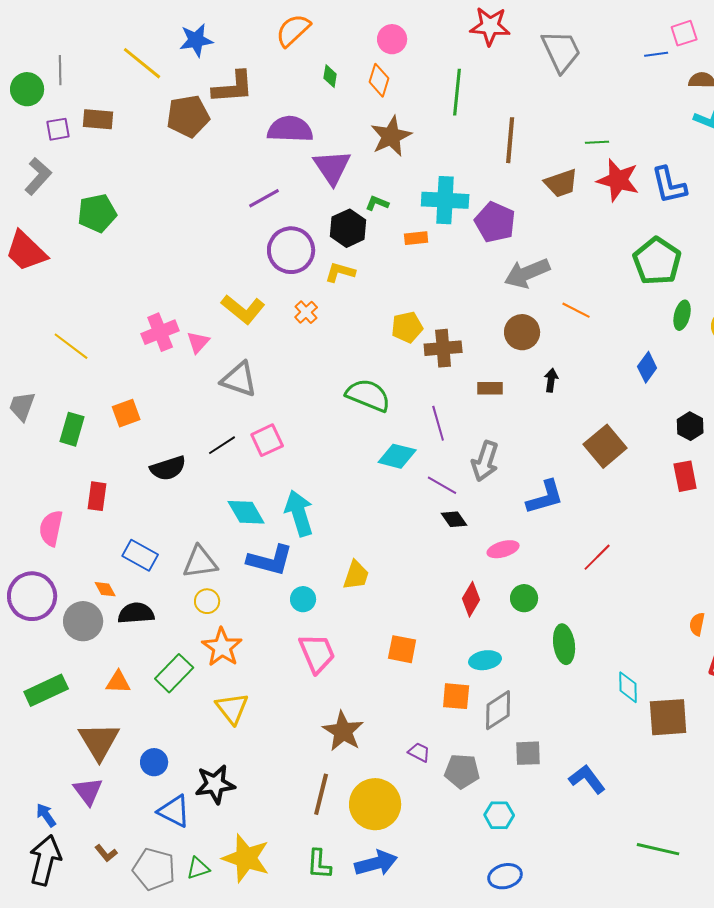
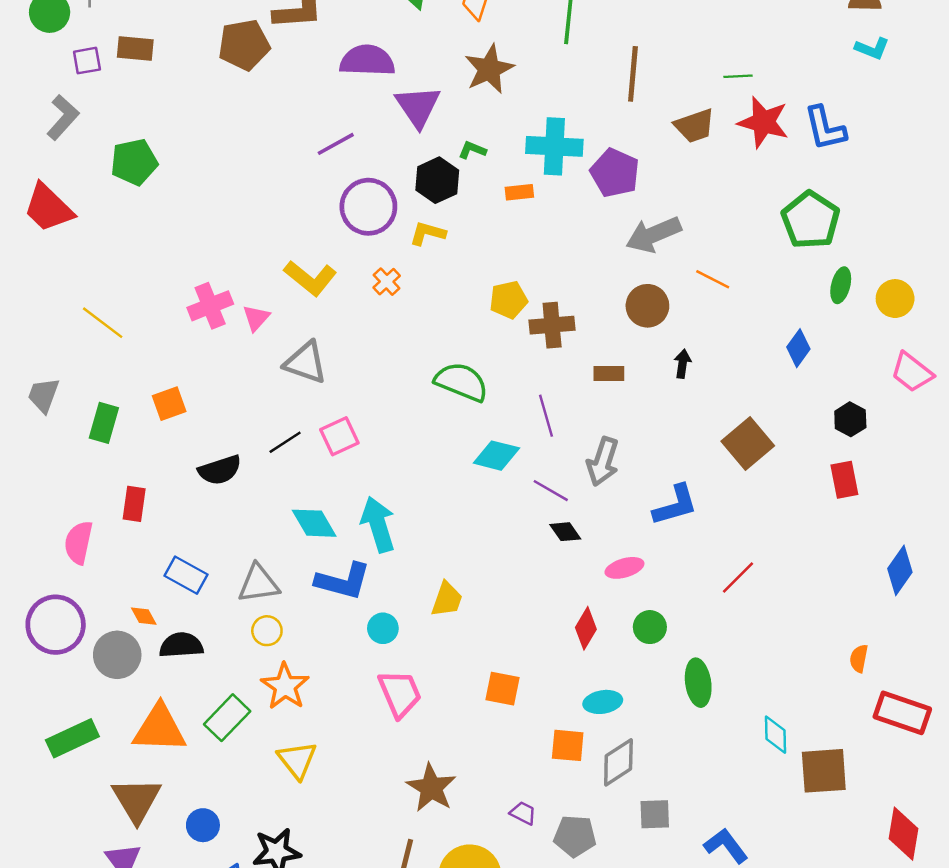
orange triangle: (118, 682) -> (159, 729), size x1.8

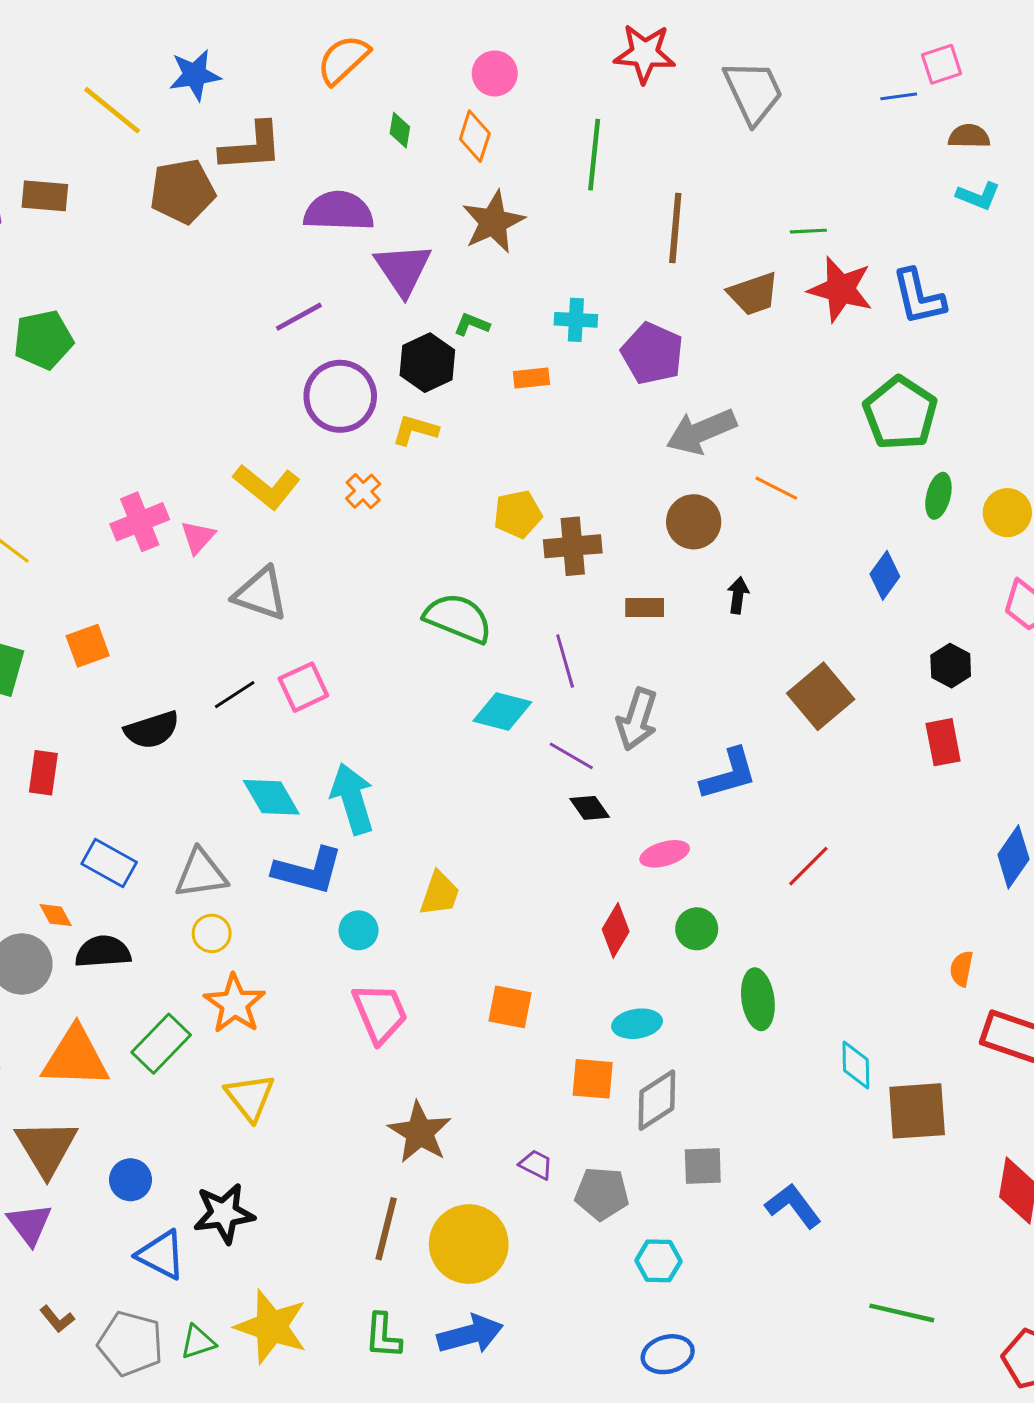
cyan cross: (554, 146) -> (576, 320), size x0.6

